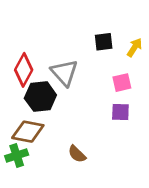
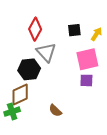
red diamond: (24, 70) -> (35, 29), moved
pink square: (122, 83) -> (87, 59), size x1.6
brown diamond: (28, 132) -> (20, 94), turned -35

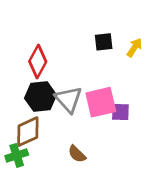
red diamond: (35, 29) -> (38, 61), moved
gray triangle: (46, 52) -> (69, 99), moved
pink square: (87, 59) -> (101, 102), moved

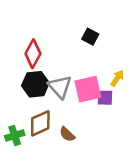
black square: (104, 42) -> (90, 37), turned 35
yellow arrow: (134, 47) -> (117, 78), moved
brown diamond: (28, 132) -> (40, 123), moved

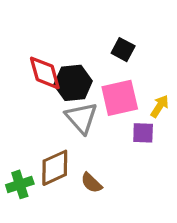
red diamond: (33, 54) -> (45, 73), turned -44
black hexagon: (35, 84) -> (73, 83), moved
pink square: (88, 89) -> (120, 98), moved

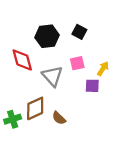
red diamond: (45, 73) -> (22, 60), moved
black hexagon: (73, 83) -> (47, 36), moved
pink square: (120, 98) -> (77, 63), size x0.6

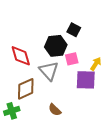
black hexagon: (47, 36) -> (56, 46), moved
purple square: (92, 86) -> (86, 80), size x1.5
brown diamond: (35, 108) -> (26, 89), moved

